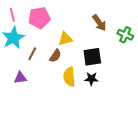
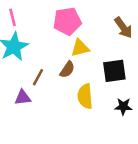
pink pentagon: (39, 18) -> (67, 21), moved
brown line: (32, 54) -> (38, 77), moved
black star: (91, 79) -> (123, 107), moved

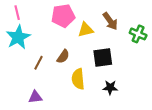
yellow triangle: (80, 48) -> (86, 30), moved
purple triangle: (23, 98) -> (35, 97), moved

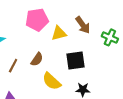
yellow semicircle: (78, 79) -> (52, 81), turned -42

